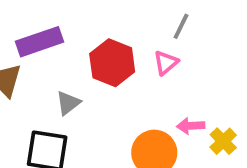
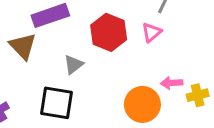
yellow cross: (223, 141) -> (198, 95), turned 30

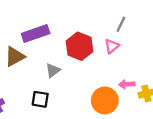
brown triangle: (23, 46) -> (15, 57), turned 45
black square: (56, 103) -> (40, 99), size x0.7

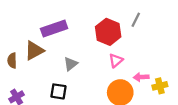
red hexagon: (79, 46) -> (108, 32), moved
pink triangle: (112, 46) -> (116, 61), moved

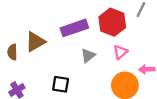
purple rectangle: (54, 29) -> (74, 28), moved
gray triangle: (71, 64) -> (88, 56), moved

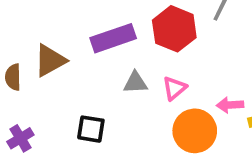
pink triangle: (120, 52) -> (174, 88), moved
gray triangle: (88, 56) -> (135, 83), turned 35

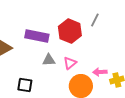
purple rectangle: (113, 38) -> (37, 36), turned 30

